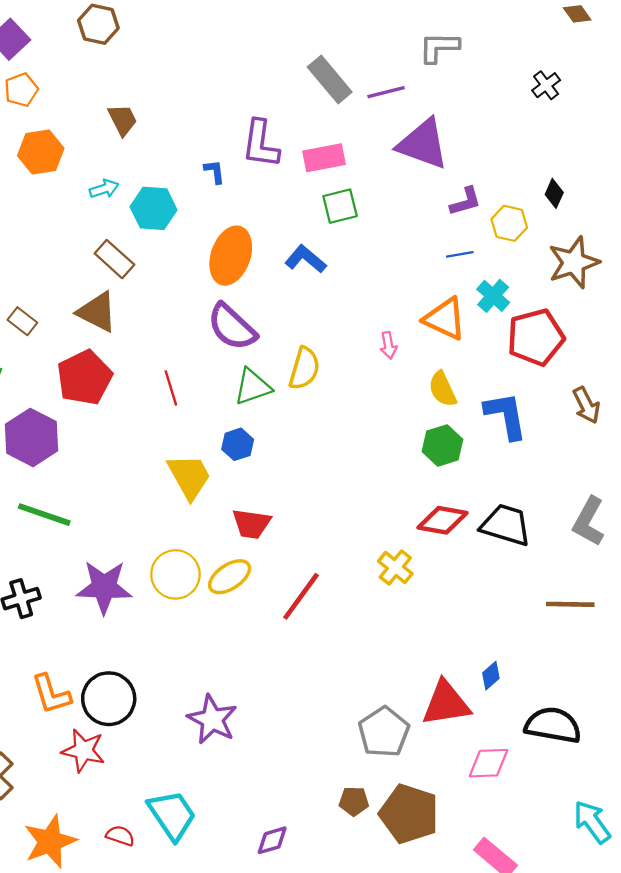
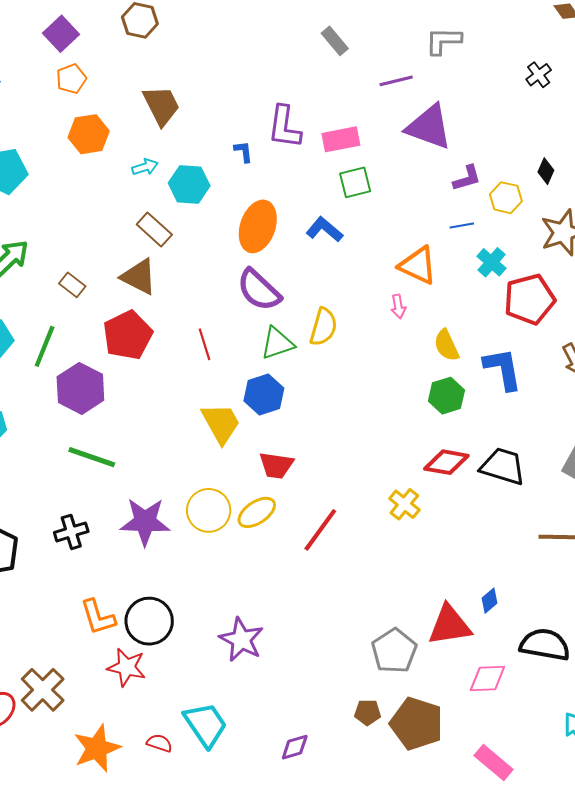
gray rectangle: (330, 79) -> (335, 41), moved, size x0.7
brown trapezoid: (123, 120) -> (161, 105), size x1.4
orange triangle: (445, 319) -> (418, 265), moved
blue hexagon: (238, 444) -> (264, 395), size x1.4

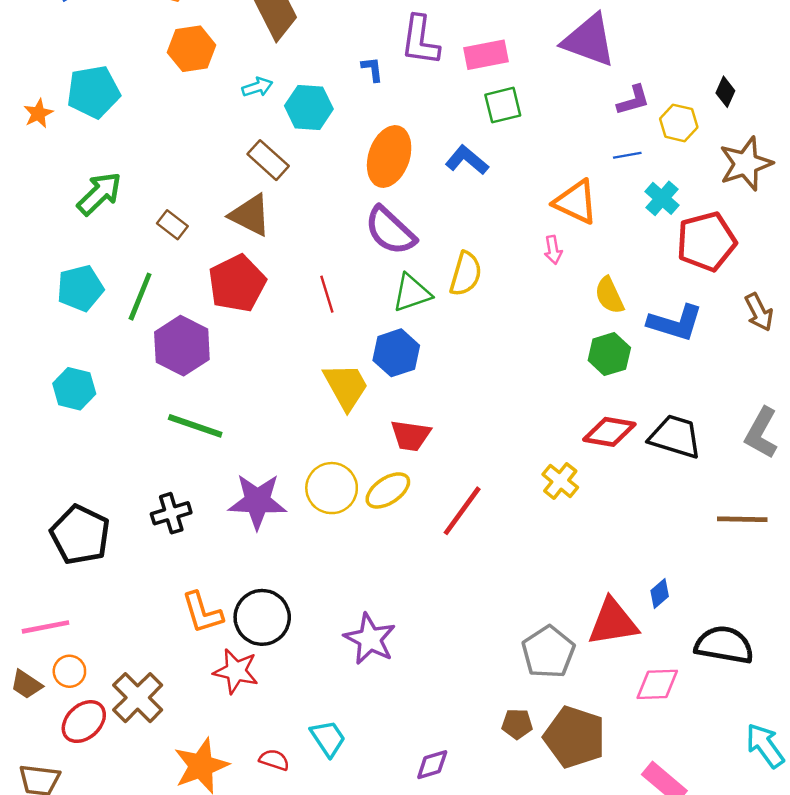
blue L-shape: (503, 369) -> (675, 323), turned 117
cyan trapezoid: (206, 725) -> (328, 738), size x0.7

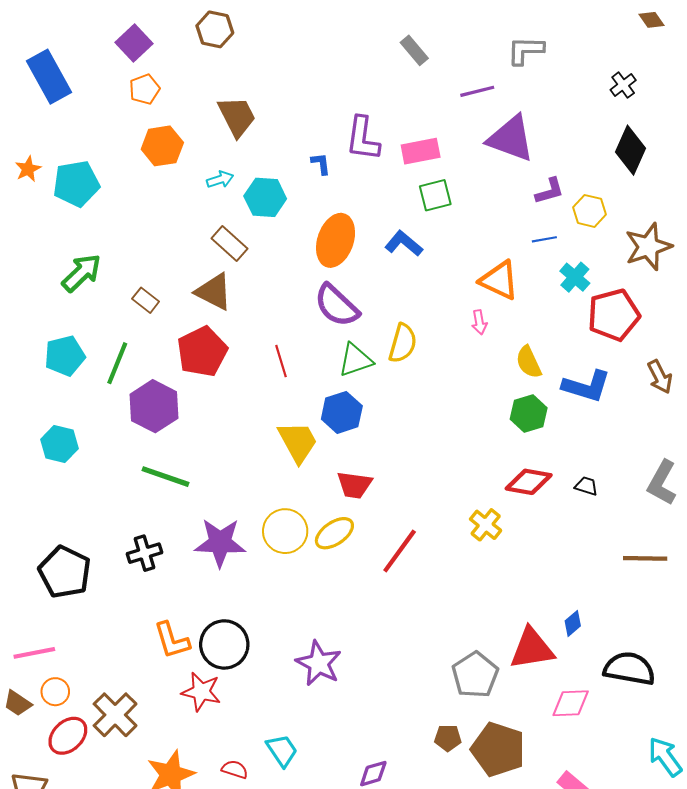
black diamond: (725, 92) -> (630, 150), moved, size x1.8
orange star: (38, 113) -> (28, 169), moved
black trapezoid: (675, 437) -> (586, 486), size x0.5

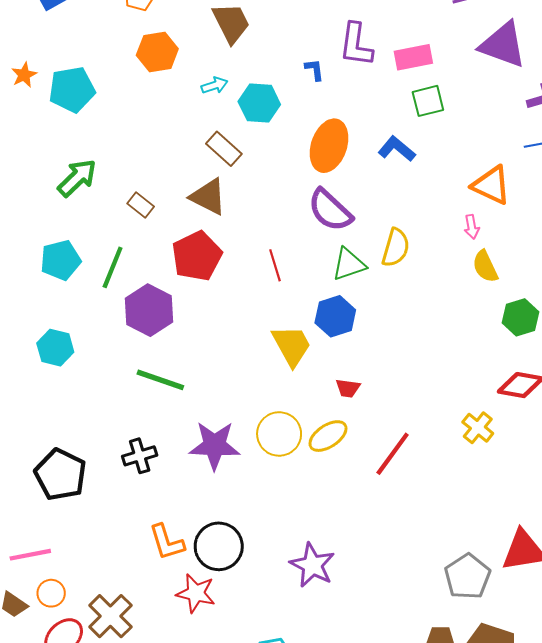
yellow semicircle: (529, 362) -> (485, 266), moved
red trapezoid: (354, 485) -> (348, 388), size x0.7

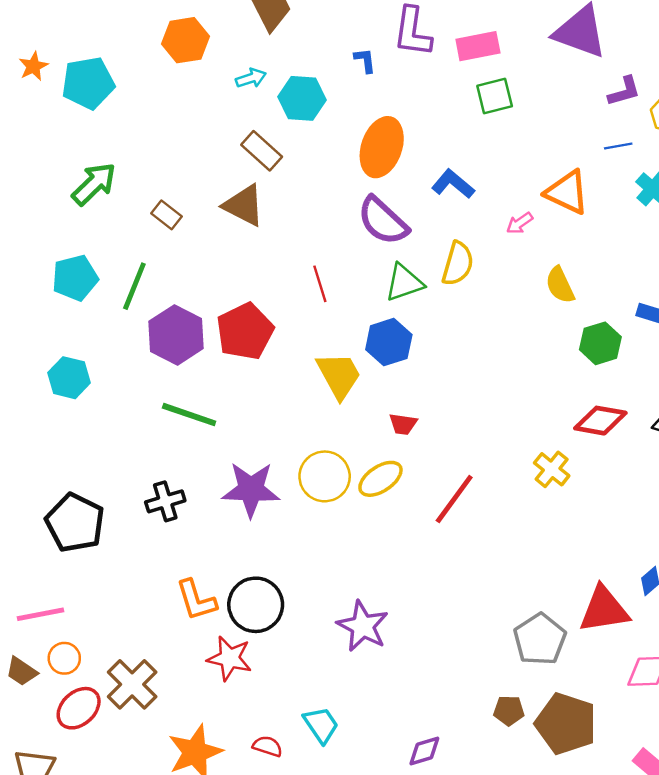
blue L-shape: (397, 149) -> (453, 184), moved
pink arrow: (472, 227) -> (520, 223), moved, turned 65
red pentagon: (197, 256) -> (245, 331), moved

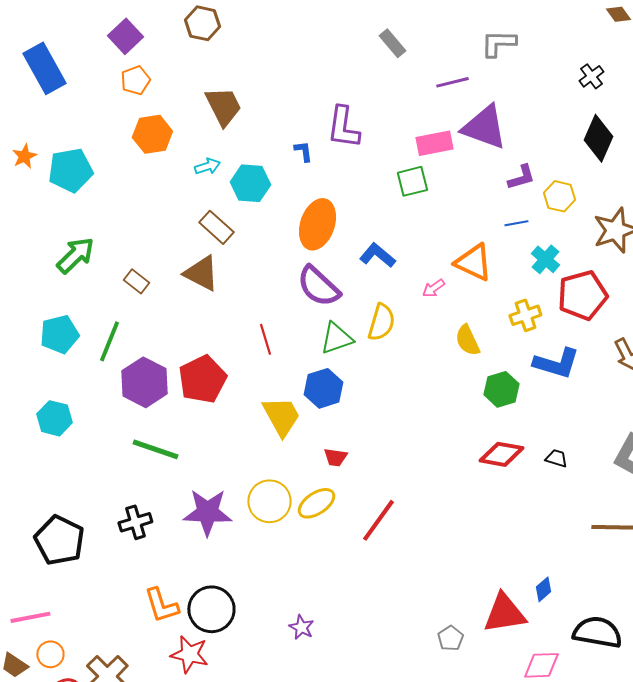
pink rectangle: (478, 46) -> (434, 143), moved
yellow cross: (552, 469) -> (525, 315), moved, turned 32
purple star: (363, 626) -> (301, 627), size x0.6
gray pentagon: (540, 639) -> (450, 638), size x0.6

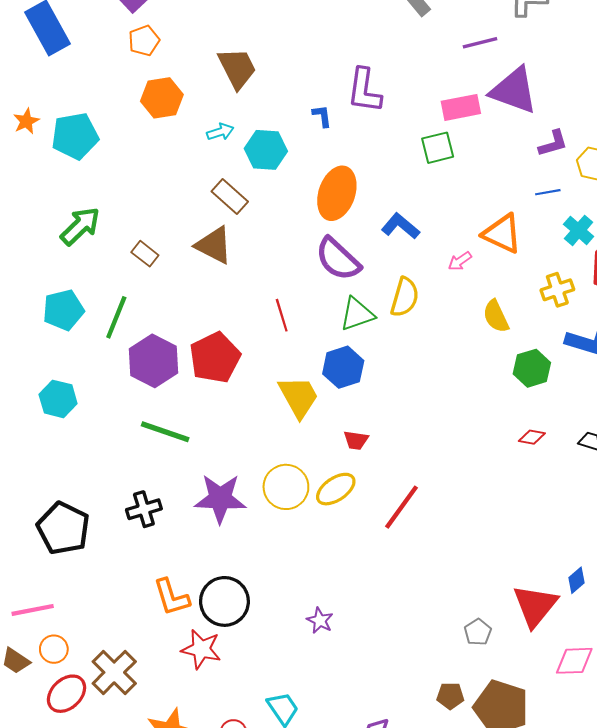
red diamond: (501, 454) -> (532, 437), size x0.6
red triangle: (504, 613) -> (535, 606), turned -42

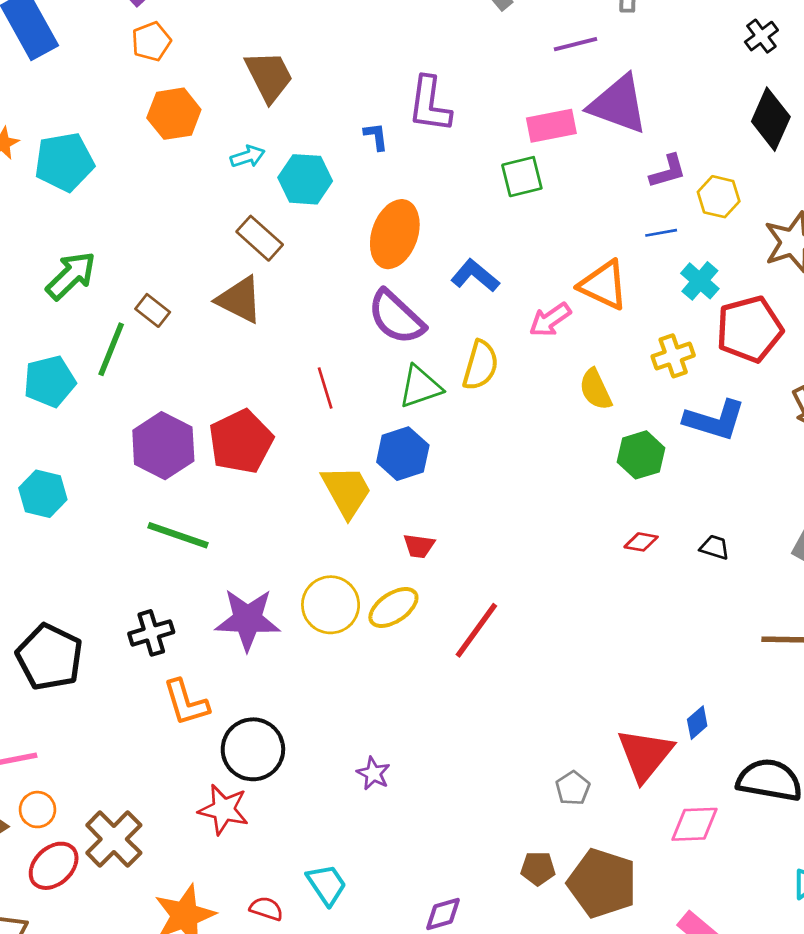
pink arrow: (460, 261) -> (550, 320), size x1.4
green line: (116, 317) -> (111, 349), moved
orange L-shape: (171, 597) -> (186, 703), moved

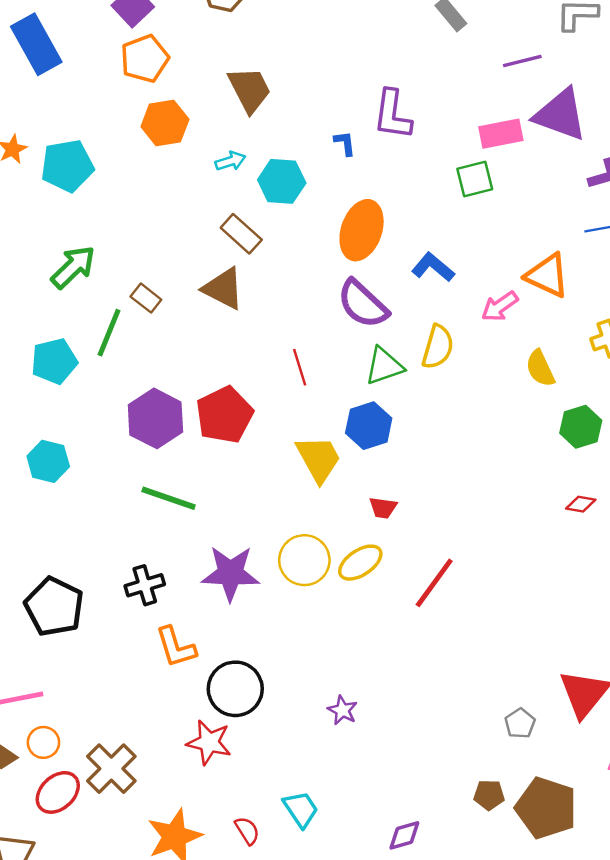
orange pentagon: (151, 41) -> (145, 59), size x1.4
red semicircle: (266, 909) -> (247, 831), turned 40

